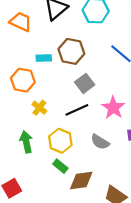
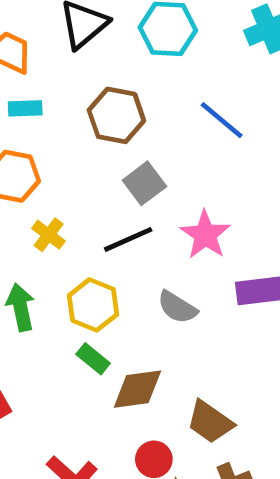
cyan rectangle: (44, 58) -> (25, 108), moved

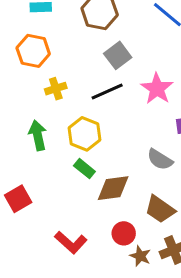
yellow cross: (49, 235) -> (56, 89), turned 35
gray semicircle: (177, 307) -> (160, 159), moved

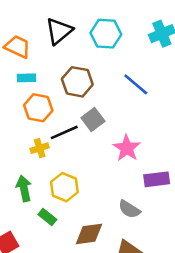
orange hexagon: (33, 51) -> (38, 108), moved
black line: (107, 92) -> (64, 132), moved
green rectangle: (84, 169) -> (47, 217), moved

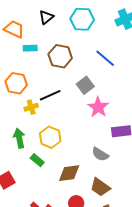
black triangle: (59, 31) -> (46, 17), size x0.7
cyan rectangle: (27, 78) -> (30, 48), moved
orange hexagon: (38, 108) -> (16, 83), moved
gray square: (93, 119) -> (85, 85), moved

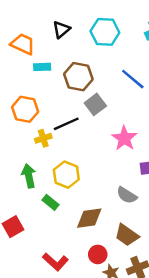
gray square: (85, 85) -> (95, 104), moved

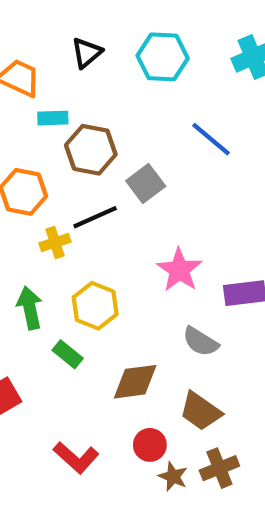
brown hexagon: (78, 77) -> (91, 150), moved
pink star: (124, 138) -> (179, 270), moved

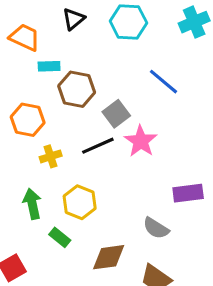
black line: (95, 217) -> (98, 146), moved
pink star: (179, 270) -> (141, 141), moved

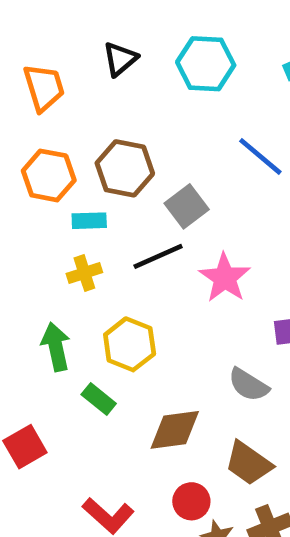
orange trapezoid: (25, 37) -> (44, 88), turned 48
cyan rectangle: (49, 66) -> (89, 221), moved
orange hexagon: (28, 120) -> (49, 175), moved
pink star: (141, 141) -> (225, 278), moved

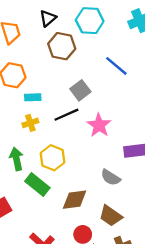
brown hexagon: (125, 168) -> (62, 46), moved
green rectangle: (99, 399) -> (37, 184), size x1.5

